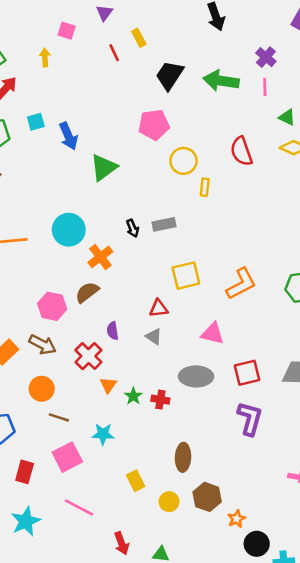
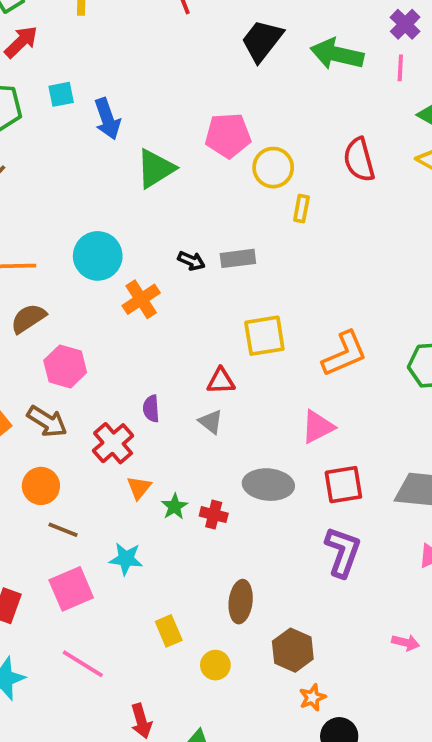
pink pentagon: (154, 125) -> (228, 136), moved
black arrow: (133, 228) -> (191, 261), turned -48
brown semicircle: (87, 292) -> (28, 318), moved
pink triangle: (212, 334) -> (318, 427), moved, turned -45
brown hexagon: (207, 497) -> (293, 650), moved

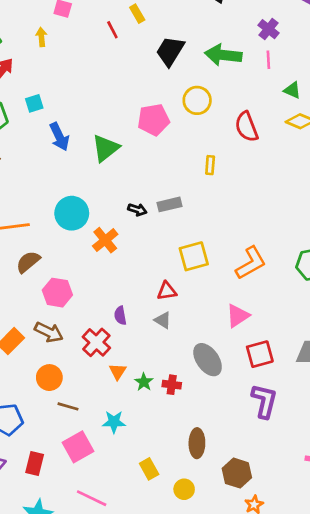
blue arrow: (107, 119) -> (59, 137), moved
yellow circle: (273, 168) -> (197, 100), moved
gray ellipse: (268, 485) -> (208, 360), turned 56

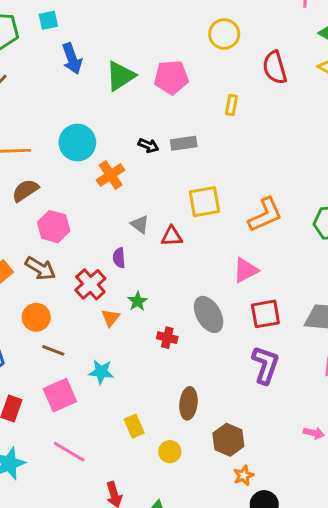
pink pentagon: (154, 120) -> (171, 77), moved
gray triangle: (163, 320) -> (140, 224), moved
green star: (144, 382) -> (138, 301), moved

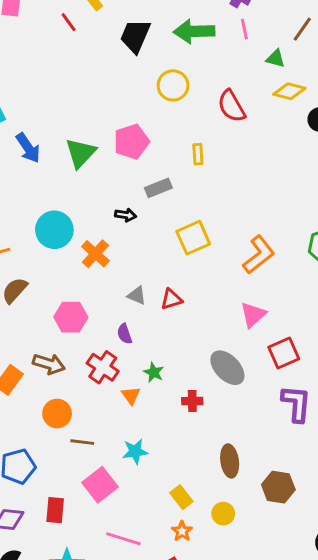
gray rectangle: (184, 143) -> (158, 188), moved
yellow square: (204, 202) -> (193, 238), moved
pink hexagon: (54, 227) -> (71, 317), moved
orange star: (244, 475) -> (182, 531), moved

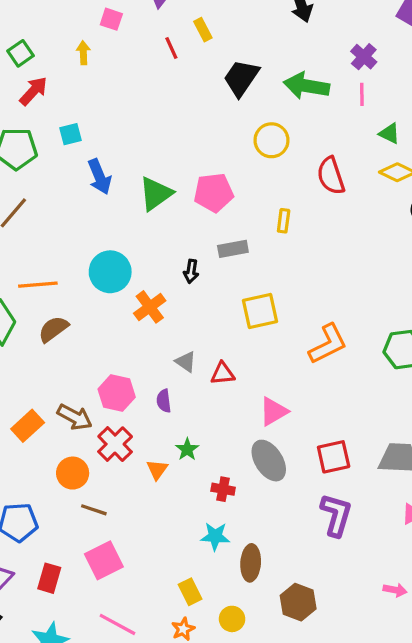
black arrow: (126, 215) -> (191, 271), turned 78
pink triangle: (253, 315) -> (273, 411), moved
pink hexagon: (71, 317) -> (117, 393), moved
red cross: (103, 367) -> (115, 444), moved
cyan star: (135, 451) -> (215, 536), moved

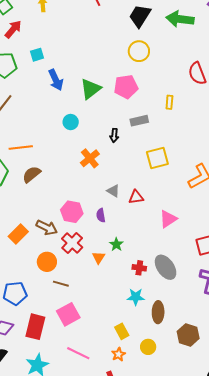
yellow circle: (271, 140) -> (139, 51), moved
cyan circle: (110, 272) -> (71, 122), moved, size x0.6
gray ellipse: (269, 461) -> (166, 267), moved
red rectangle: (49, 578) -> (35, 327), size x1.4

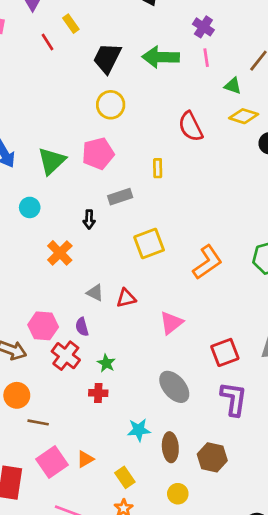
red cross: (72, 243) -> (66, 356), moved
orange triangle: (99, 258) -> (85, 459), moved, turned 32
red cross: (139, 268) -> (98, 393), moved
brown hexagon: (188, 335) -> (212, 457), moved
yellow circle: (148, 347) -> (178, 494), moved

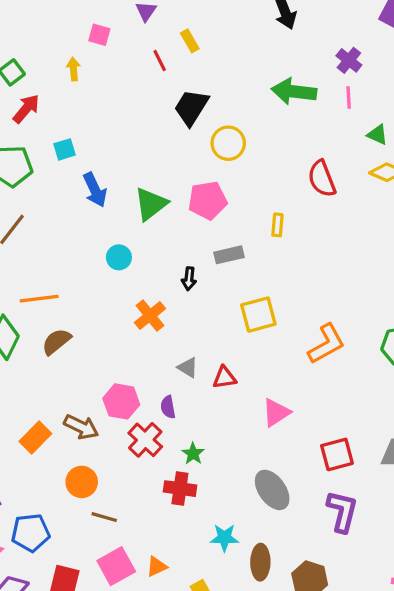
black trapezoid: (107, 58) -> (191, 107), moved
red cross: (98, 393) -> (180, 489), size x1.4

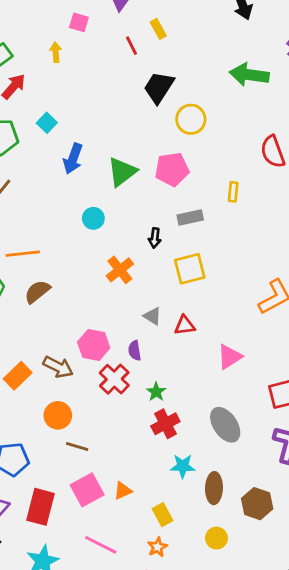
cyan square: (65, 149) -> (47, 123), turned -30
blue arrow: (95, 190) -> (73, 159), turned 44
yellow square: (258, 315) -> (190, 269), moved
red cross: (180, 489) -> (165, 424), moved, turned -36

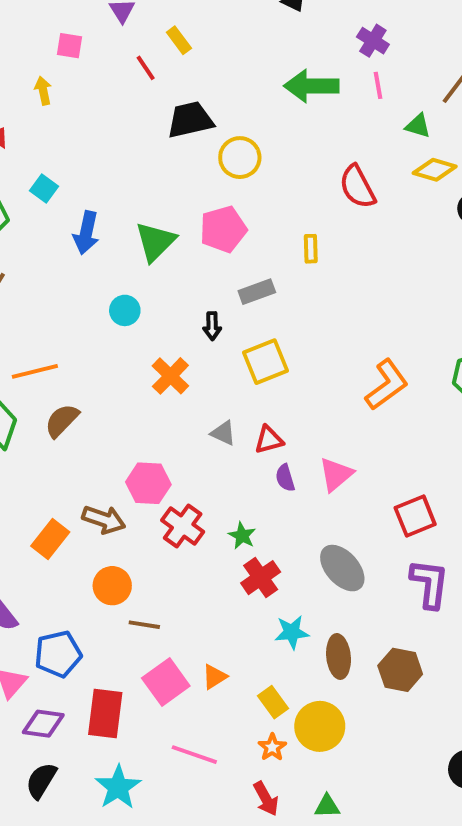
black trapezoid: (159, 87) -> (190, 120), turned 52
purple semicircle: (135, 351) -> (285, 478), moved
yellow circle: (216, 538) -> (320, 726), moved, size x1.6

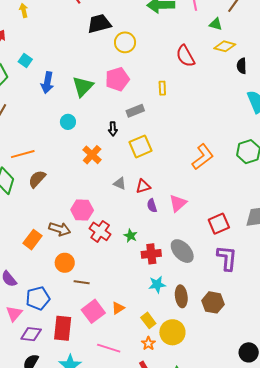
red cross: (261, 578) -> (151, 254), moved, turned 30

